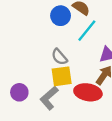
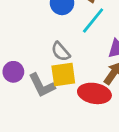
purple circle: (19, 92) -> (13, 72), moved
gray L-shape: (49, 98) -> (42, 85), moved, turned -75

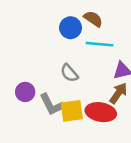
cyan line: (93, 20) -> (99, 44), turned 56
yellow square: (63, 75) -> (72, 111), moved

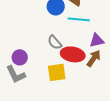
gray L-shape: (52, 105) -> (16, 74), moved
red ellipse: (101, 112) -> (73, 54), moved

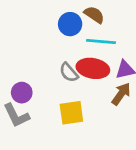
red ellipse: (73, 54) -> (93, 68), moved

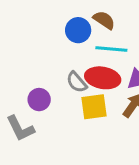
purple circle: (22, 93) -> (39, 100), moved
yellow square: (71, 113) -> (94, 107), moved

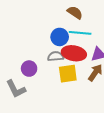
blue circle: (78, 30) -> (60, 37), moved
gray semicircle: (77, 82) -> (56, 56), turned 126

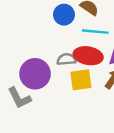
blue circle: (60, 37) -> (64, 15), moved
purple circle: (29, 69) -> (35, 74), size x1.6

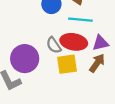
gray semicircle: (66, 59) -> (54, 45), turned -120

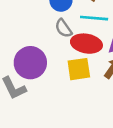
gray semicircle: (54, 45) -> (64, 28), moved

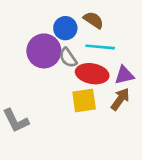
purple circle: (30, 63) -> (44, 51), moved

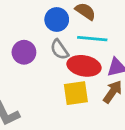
purple circle: (44, 51) -> (24, 52), moved, size x0.7

